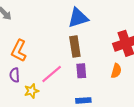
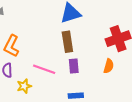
pink line: (52, 74) -> (44, 69), turned 60

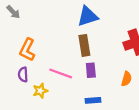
orange semicircle: (109, 66) -> (126, 79), moved

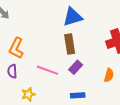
purple rectangle: (91, 70) -> (76, 67), turned 48
yellow star: (40, 91) -> (28, 94), moved

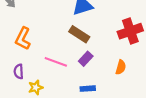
brown rectangle: (70, 44) -> (79, 34), turned -48
purple semicircle: (12, 71) -> (19, 71), moved

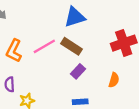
pink line: (56, 62) -> (44, 46), moved, turned -50

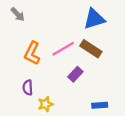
purple rectangle: (78, 71) -> (75, 74), moved

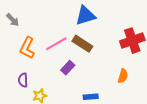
gray arrow: (18, 14) -> (13, 20), moved

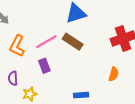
purple rectangle: (68, 68) -> (44, 66), moved, turned -64

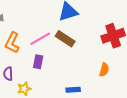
purple rectangle: (44, 66) -> (38, 62), turned 32

